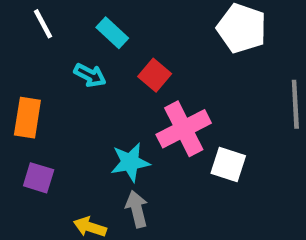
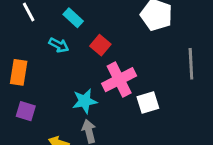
white square: (228, 164) -> (148, 103), turned -35

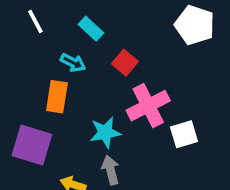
orange rectangle: (19, 72) -> (57, 97), moved
purple square: (26, 111) -> (32, 145), size x1.6

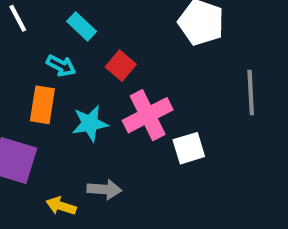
cyan star: (105, 132) -> (90, 123), moved
gray arrow: (111, 170) -> (104, 189), turned 108

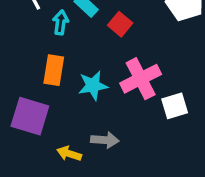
cyan arrow: (61, 66) -> (61, 22), moved, turned -110
red square: (121, 66) -> (120, 24), moved

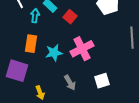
white square: (175, 106) -> (102, 81), moved
gray arrow: (105, 140) -> (70, 83), moved, turned 56
yellow arrow: (69, 154) -> (40, 93), turned -128

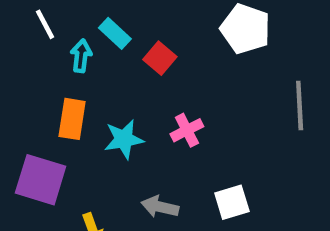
pink cross: (82, 49) -> (187, 130), size x0.6
gray arrow: (70, 83) -> (160, 207), turned 133

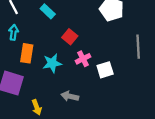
cyan arrow: (81, 56) -> (14, 32), moved
red square: (160, 58) -> (70, 37), moved
white square: (232, 202) -> (105, 70), moved

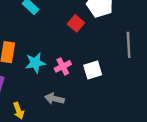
red square: (70, 37) -> (76, 23), moved
pink cross: (83, 59) -> (63, 66), moved

